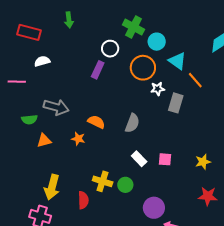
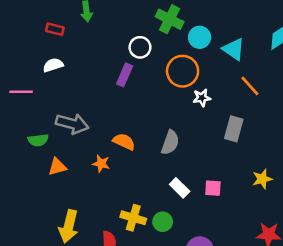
red rectangle: (29, 32) -> (55, 29), moved, size x0.6
cyan triangle: (177, 61) -> (234, 49), moved
gray rectangle: (176, 103) -> (234, 129), moved
yellow star: (203, 162) -> (262, 179), moved

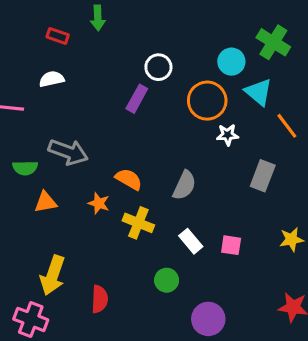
green cross: (170, 19) -> (273, 42), moved
cyan triangle: (234, 49) -> (259, 92), moved
yellow cross: (133, 218) -> (138, 223), moved

